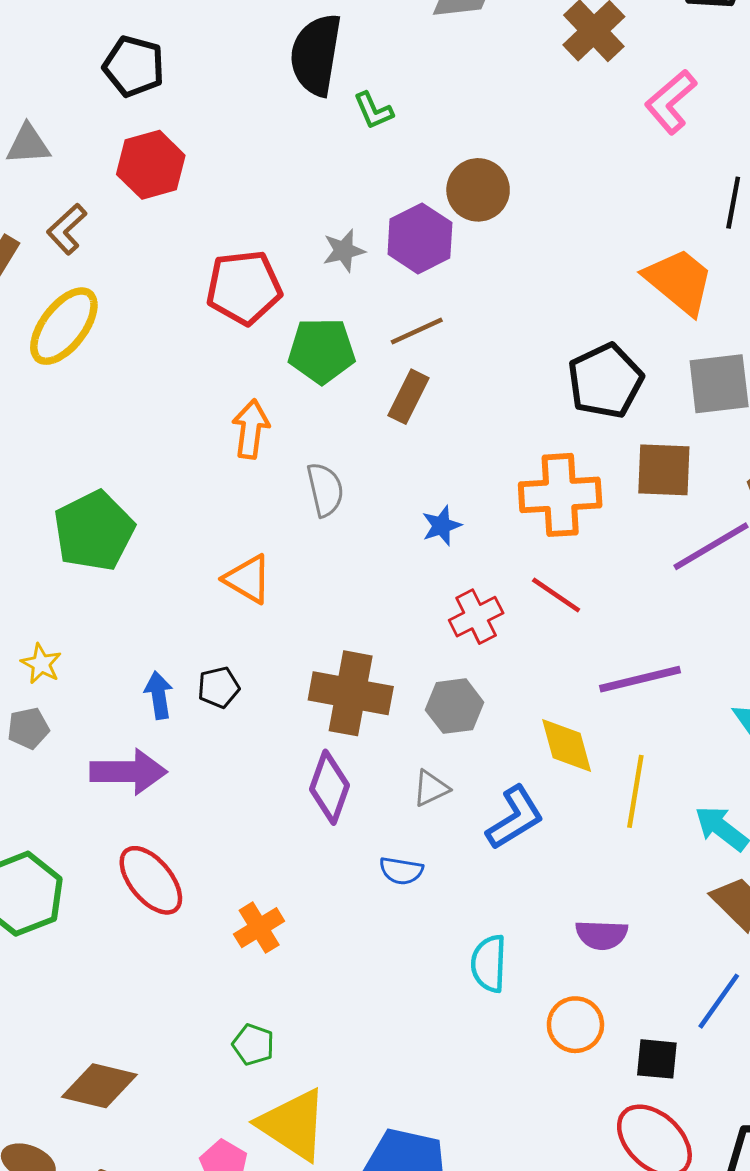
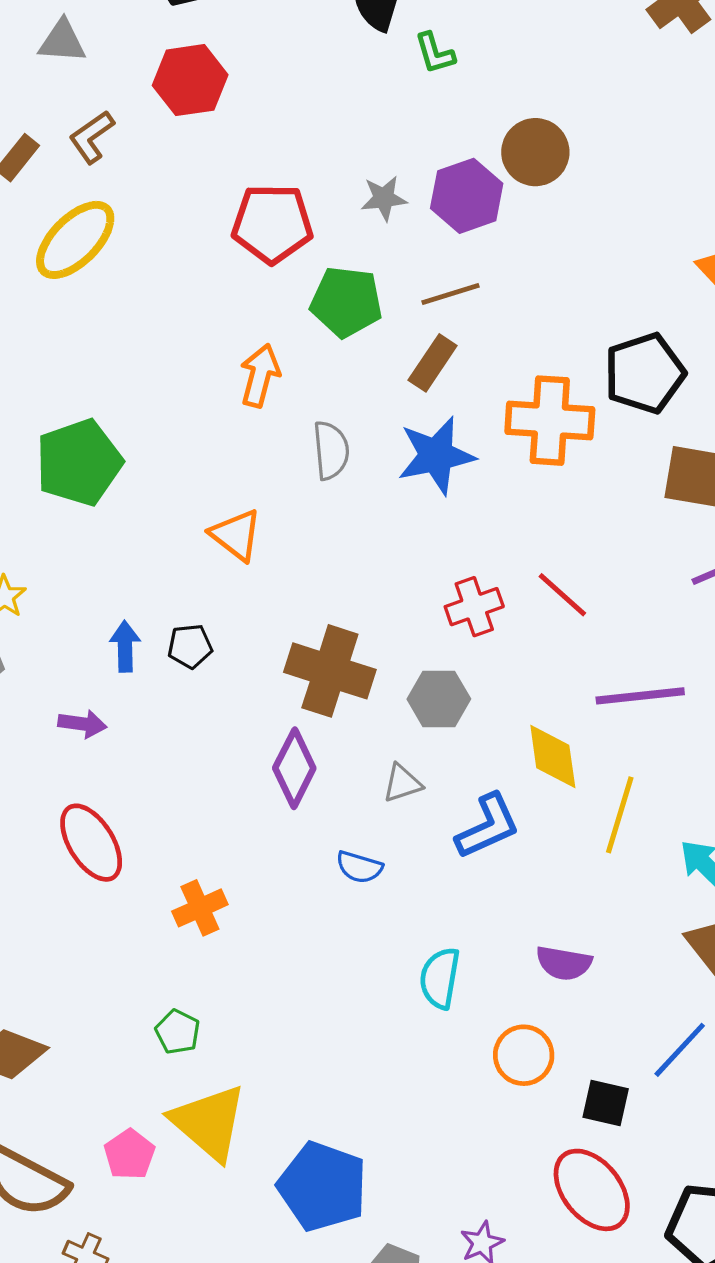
orange cross: (560, 495) -> (550, 421), moved
blue star: (442, 526) -> (436, 456), moved, size x1.8
purple arrow: (129, 772) -> (82, 724), size x0.6

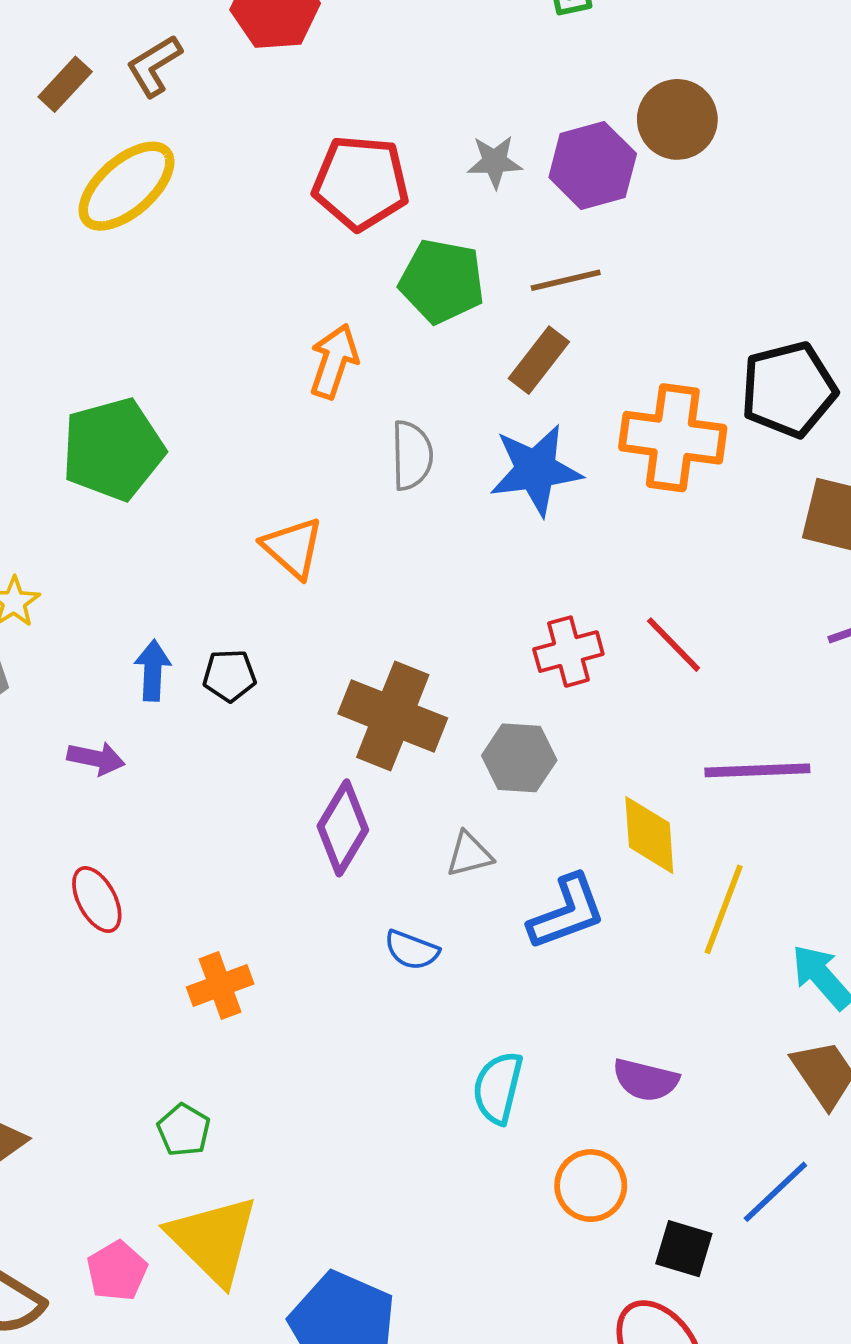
red ellipse: (91, 843) -> (97, 900), size x0.7

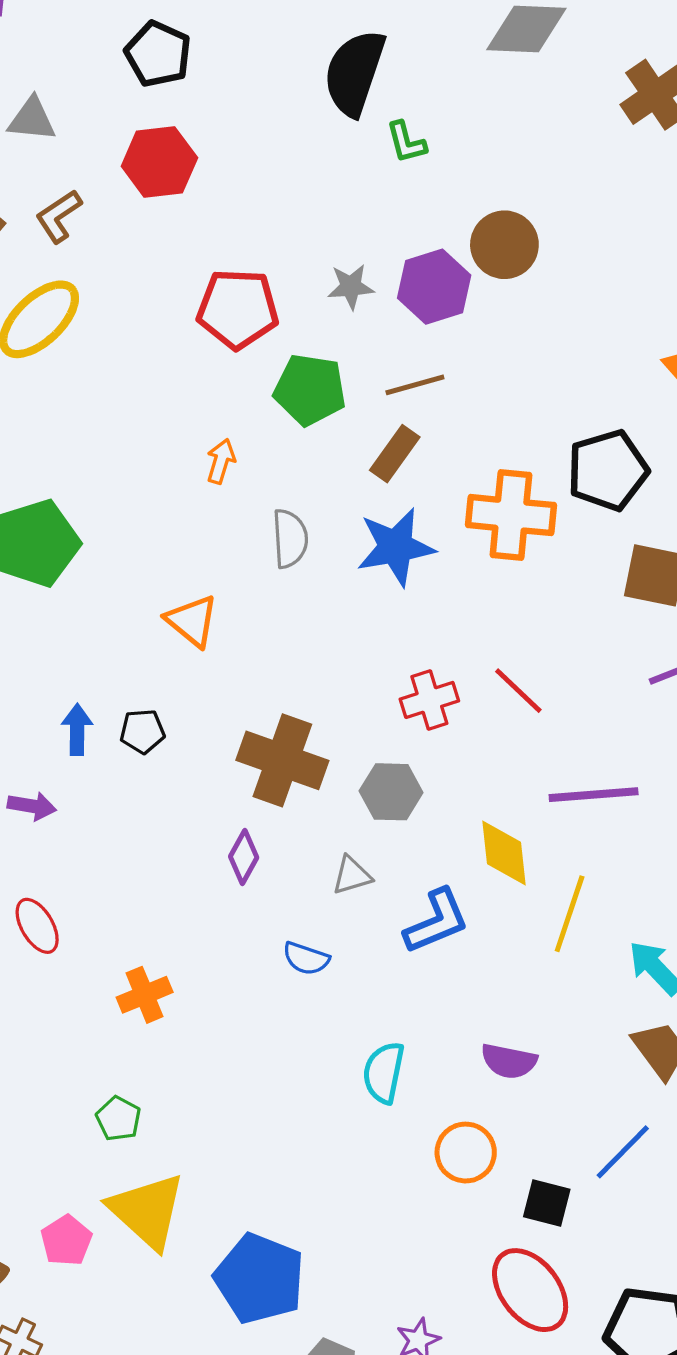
orange arrow: (334, 361) -> (221, 461), size x0.7
purple diamond: (343, 828) -> (244, 857), size x0.7

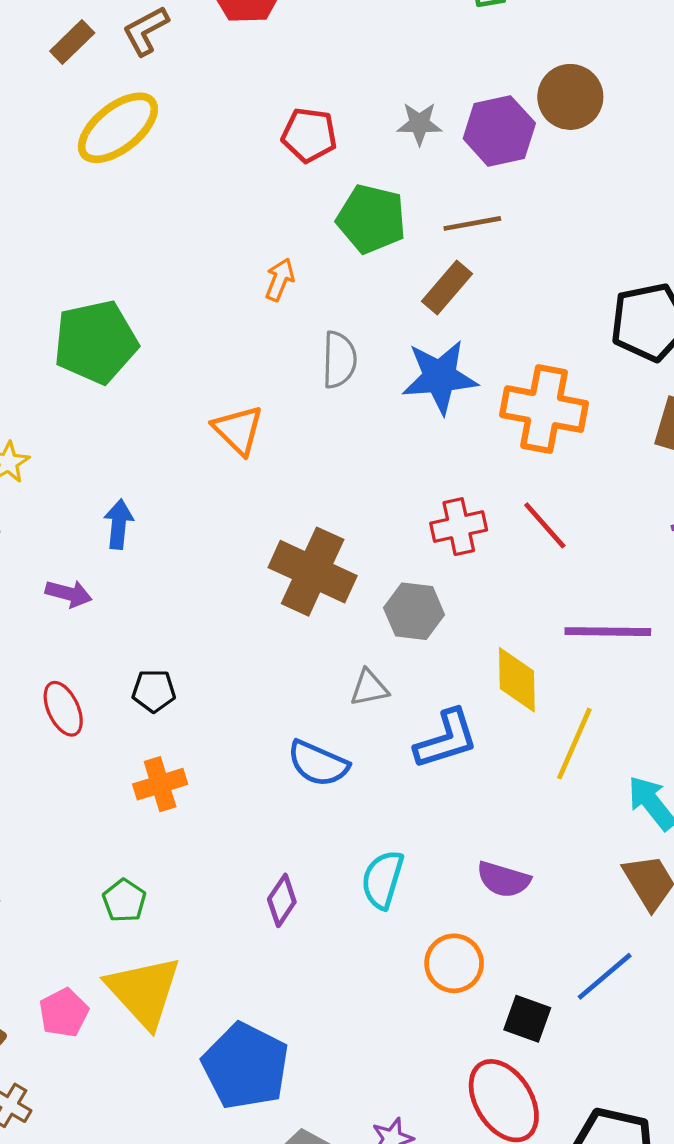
red pentagon: (238, 309) -> (309, 135), size x0.7
orange cross: (511, 515) -> (544, 409), moved
black pentagon: (142, 731) -> (154, 691), moved
purple diamond: (244, 857) -> (282, 900), moved
blue semicircle: (306, 958) -> (318, 763), size x1.4

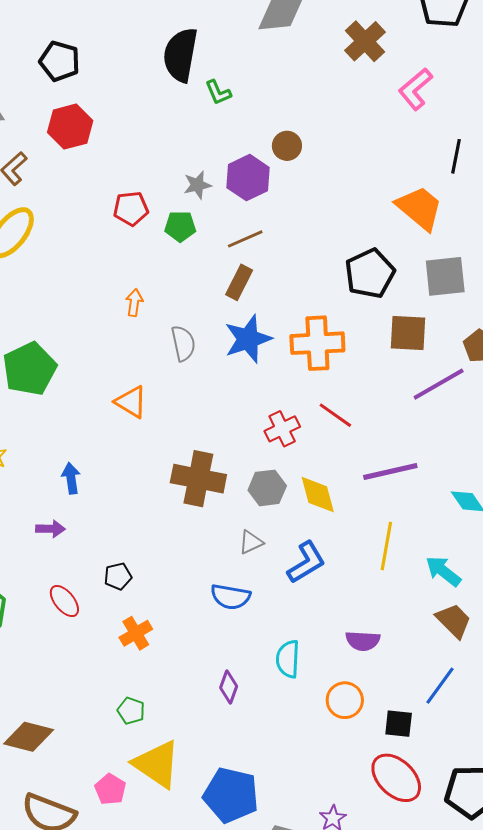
brown circle: (570, 97) -> (287, 146), size x0.7
green pentagon: (371, 219) -> (180, 226), moved, size x0.7
yellow diamond: (517, 680) -> (318, 495), moved

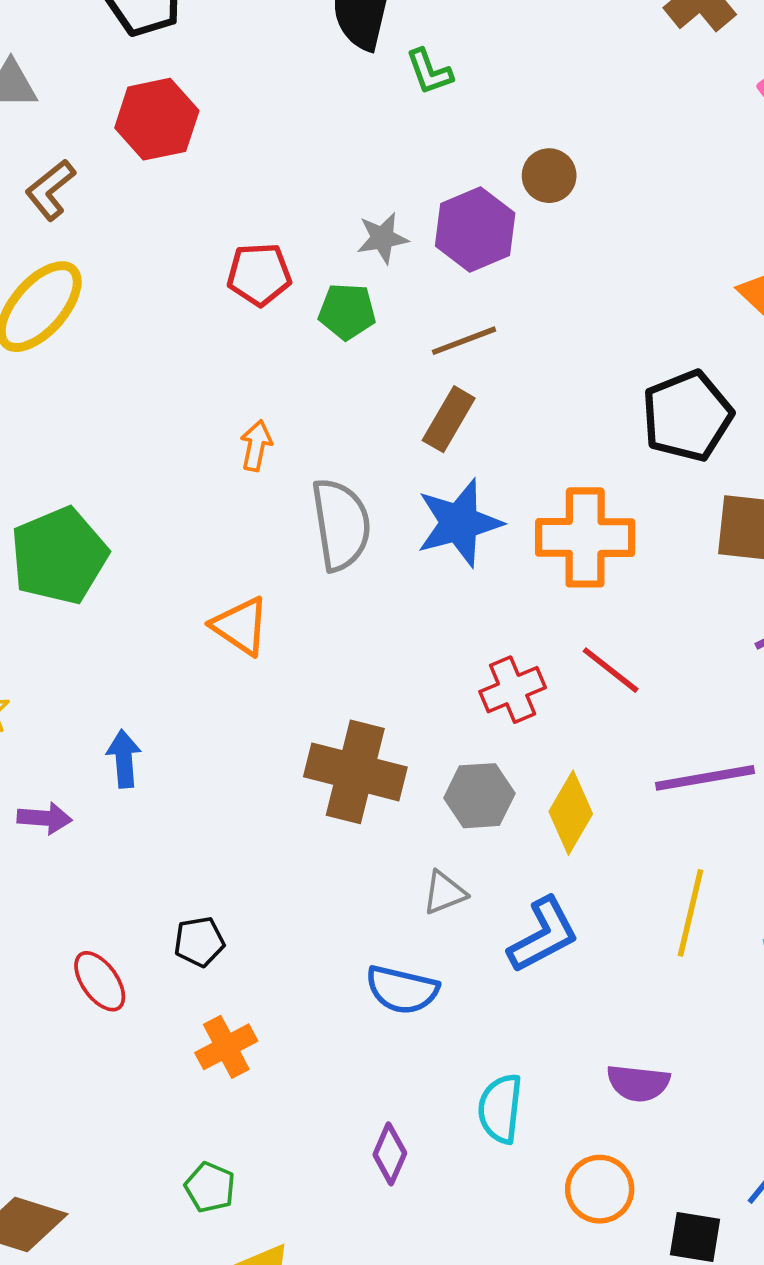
gray semicircle: (183, 343) -> (341, 524), size x1.4
yellow diamond: (318, 495) -> (571, 813), turned 42
purple arrow: (50, 529) -> (45, 818), moved

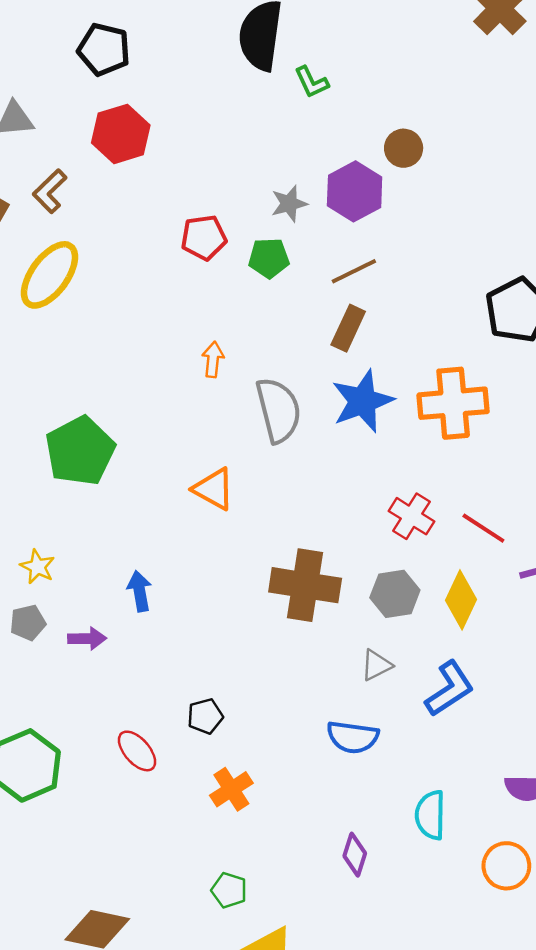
red line: (611, 670) -> (483, 528), moved
red cross: (513, 690) -> (411, 516), turned -30

